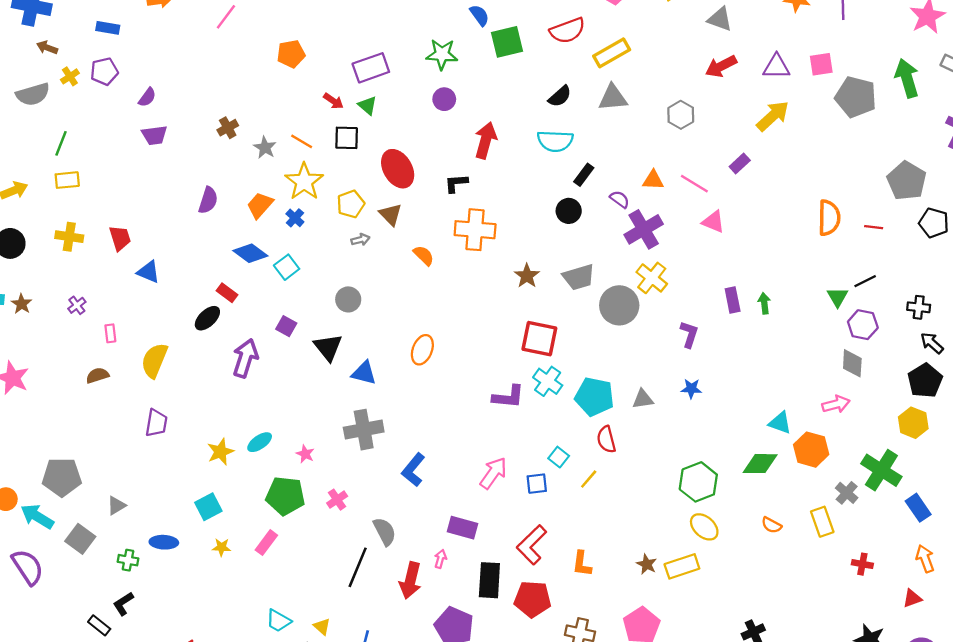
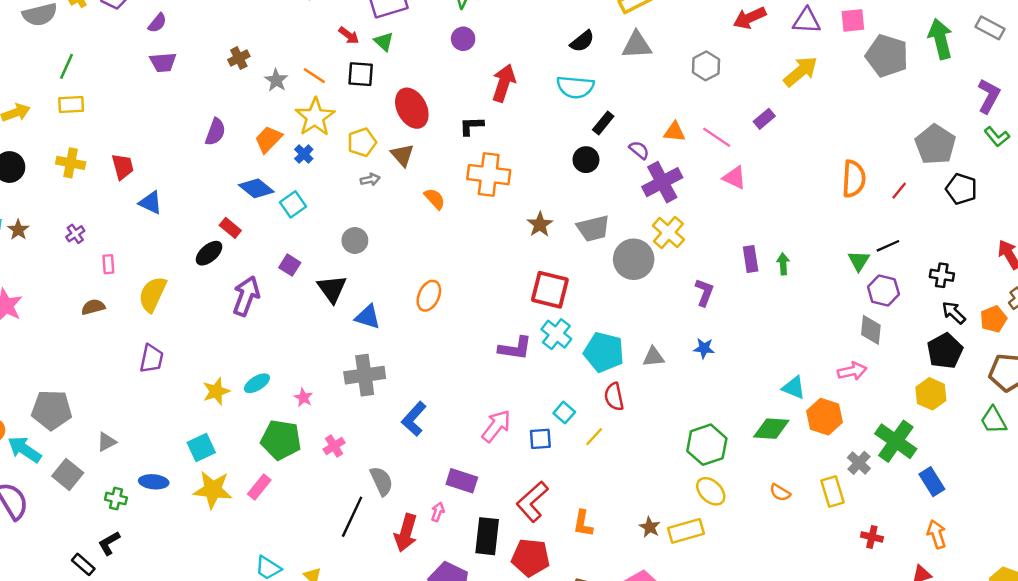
red line: (874, 227) -> (899, 191), turned -60
yellow star: (221, 547) -> (213, 490), size x2.0

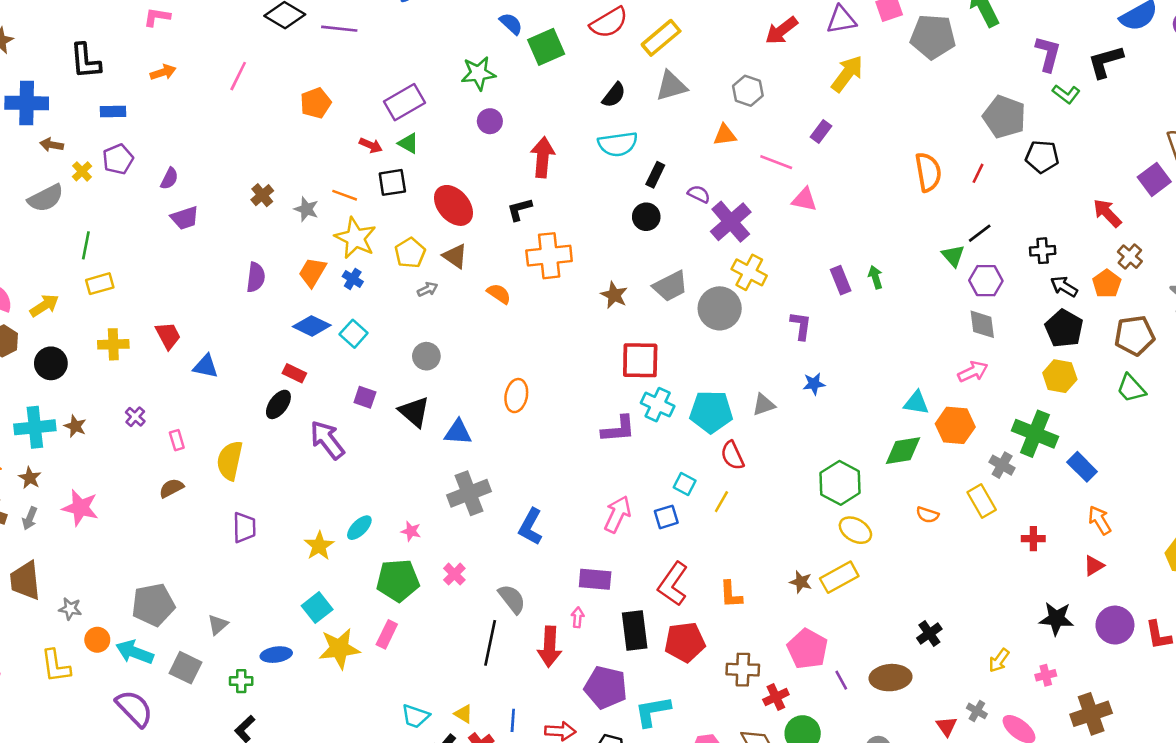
orange triangle: (674, 132) -> (725, 135), moved
purple arrow: (246, 296) -> (327, 440), turned -45

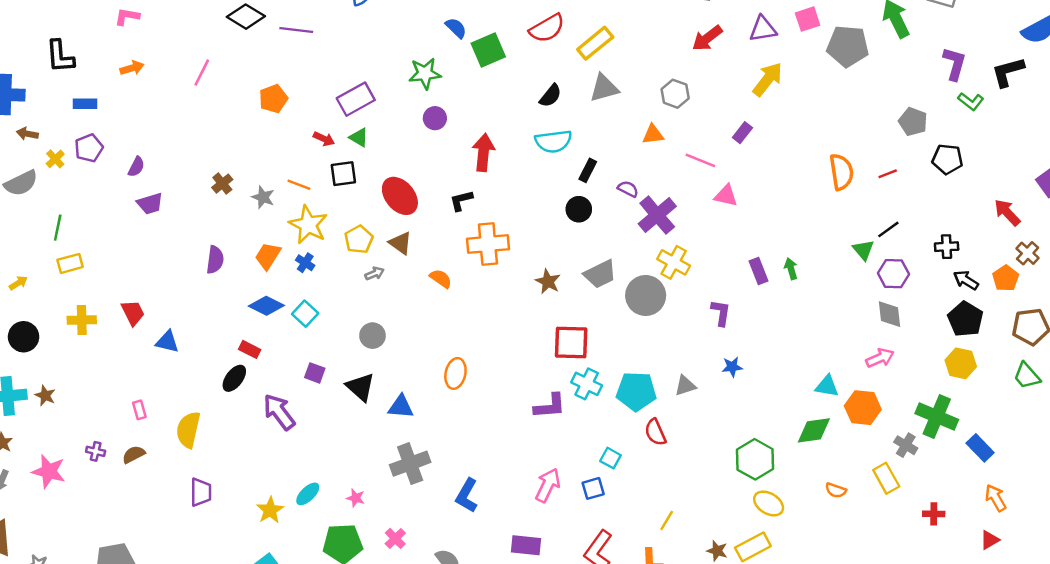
gray pentagon: (1004, 117) -> (913, 122), size x0.7
red line: (978, 173) -> (888, 174), turned 42
yellow arrow: (44, 306) -> (18, 283), size x0.7
purple cross: (135, 417) -> (96, 451), moved, turned -30
yellow line: (721, 502) -> (667, 520), moved

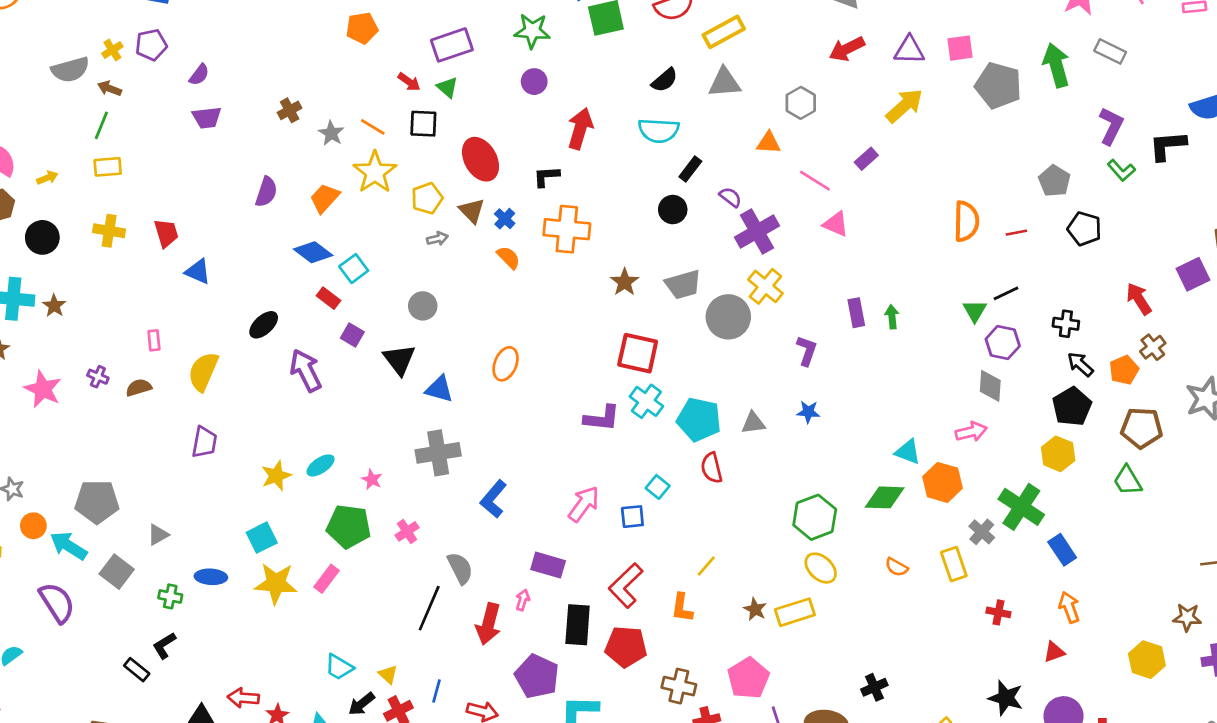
brown arrow: (27, 134) -> (109, 88), moved
blue cross: (305, 263) -> (505, 219), moved
red rectangle: (250, 349) -> (329, 298), moved

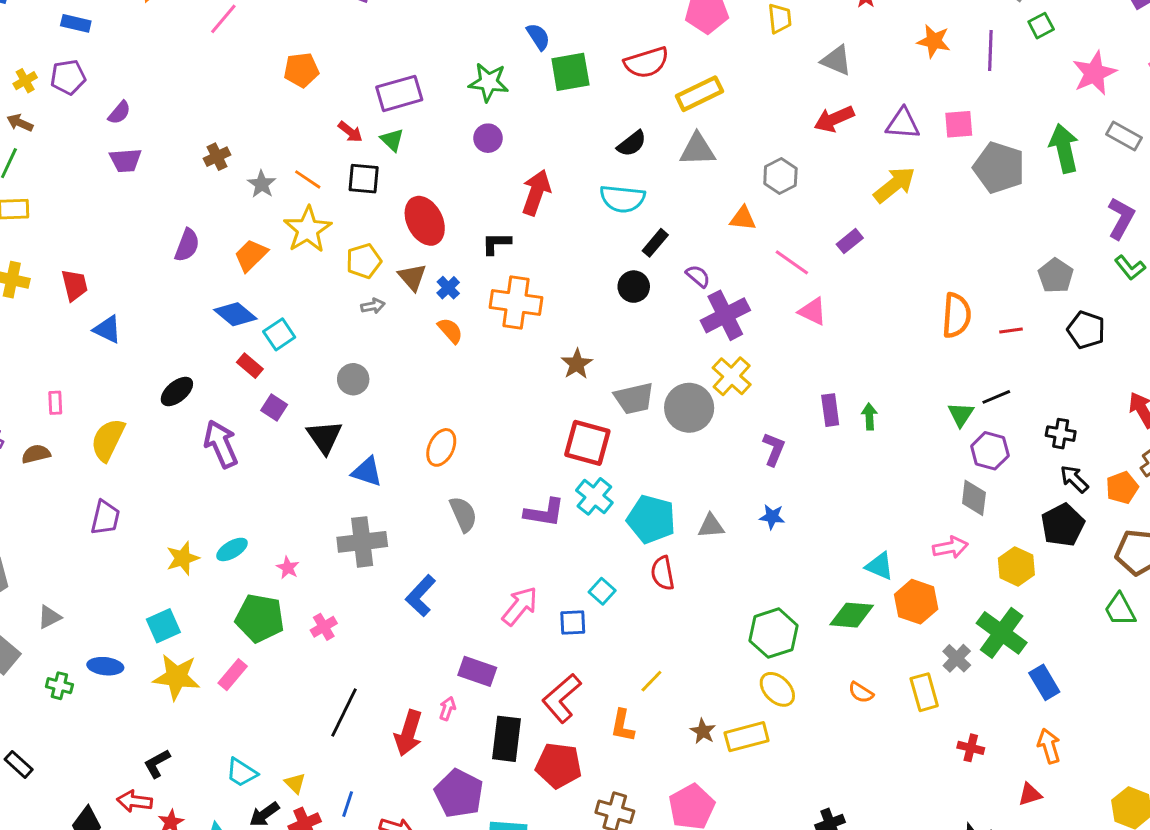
gray trapezoid: (683, 284) -> (634, 398), moved
yellow hexagon: (1058, 454) -> (1016, 566), moved
gray semicircle: (460, 568) -> (463, 514), moved
black L-shape: (164, 645) -> (157, 764), moved

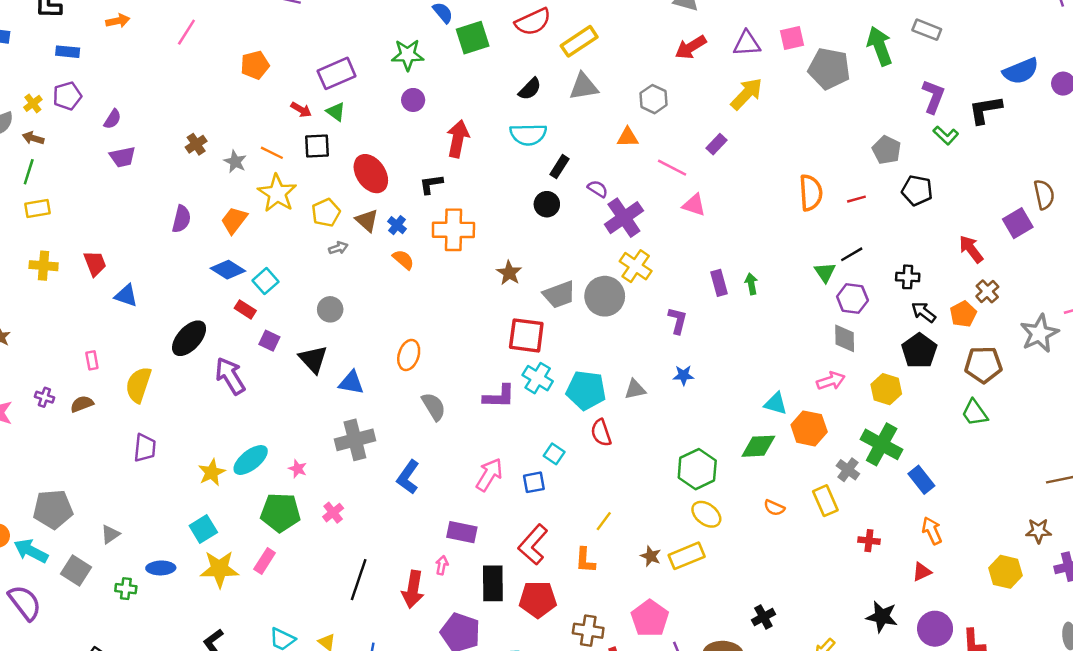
black ellipse: (177, 391) -> (189, 338), size x1.4
cyan ellipse: (232, 549) -> (251, 460), size x1.4

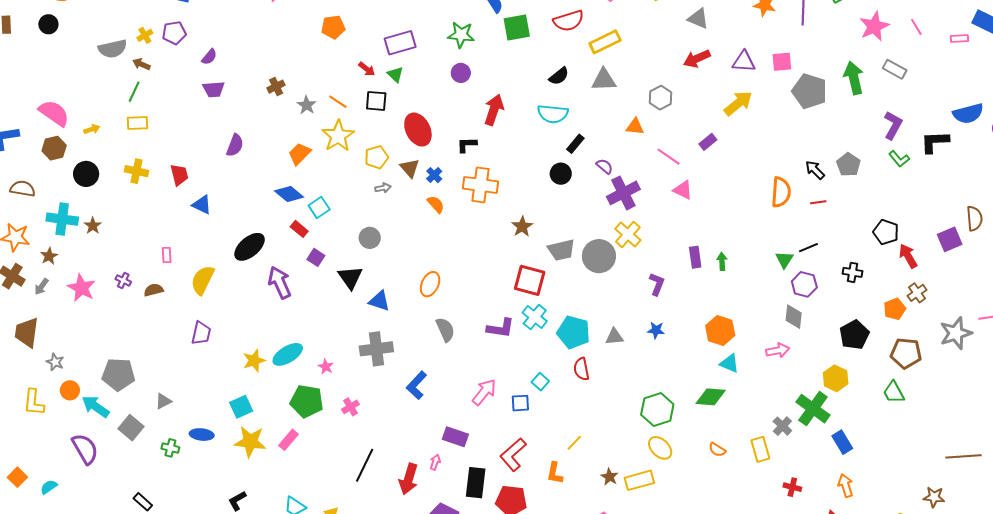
black pentagon: (917, 190) -> (886, 232), moved
purple semicircle: (181, 219) -> (235, 145), moved
black arrow: (924, 312) -> (815, 170), moved
yellow hexagon: (886, 389) -> (836, 378), moved
orange hexagon: (809, 428) -> (720, 331), moved

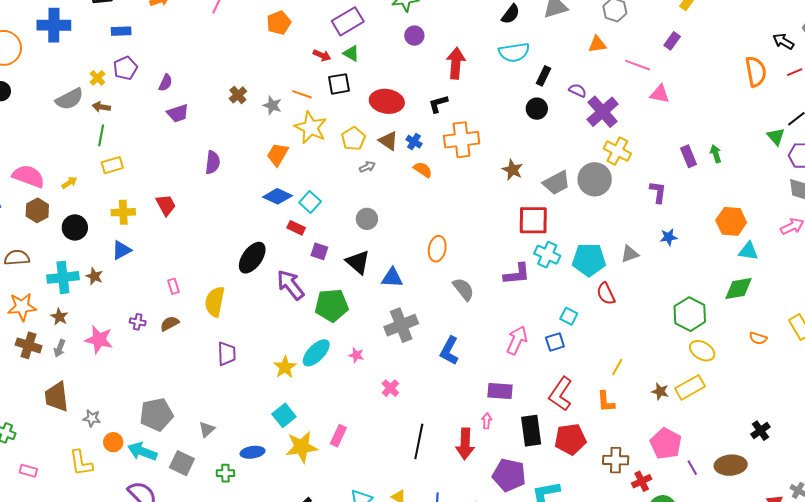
red ellipse: (418, 130) -> (387, 101), turned -40
blue triangle: (202, 205) -> (121, 250), moved, turned -40
green pentagon: (307, 401) -> (332, 305), moved

